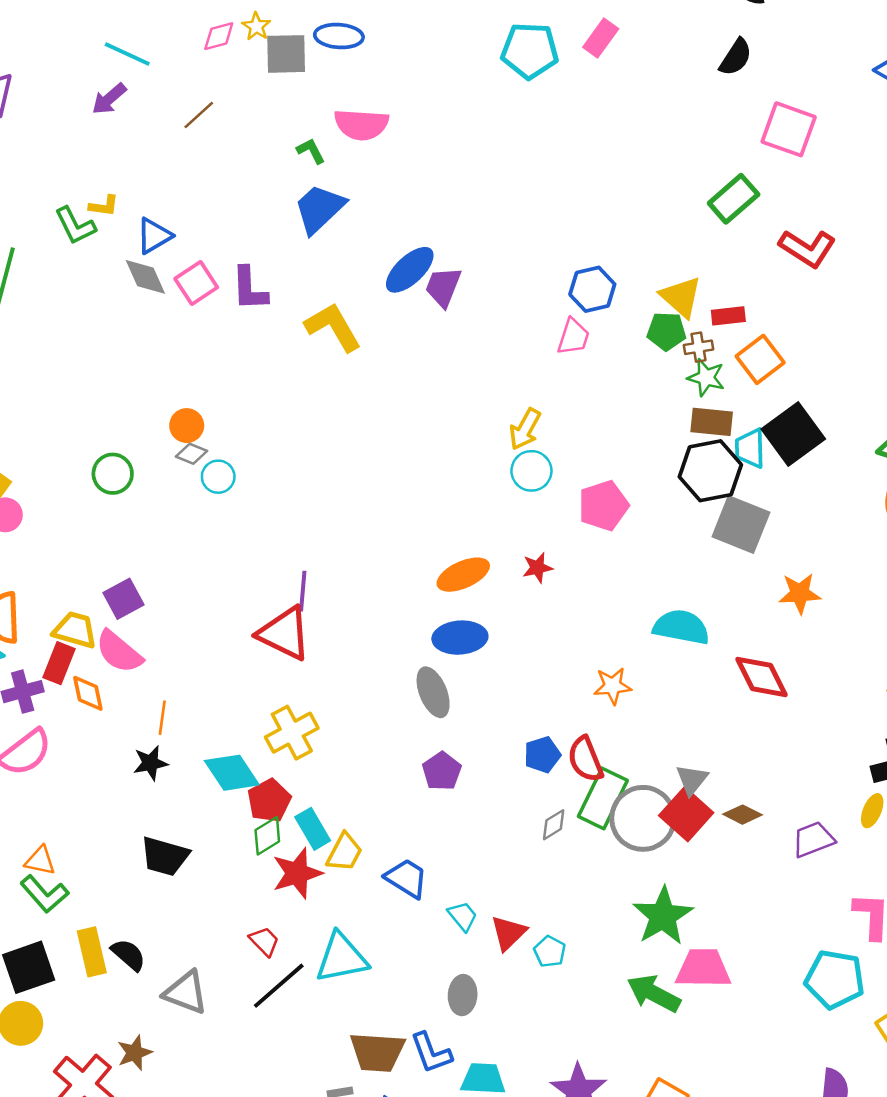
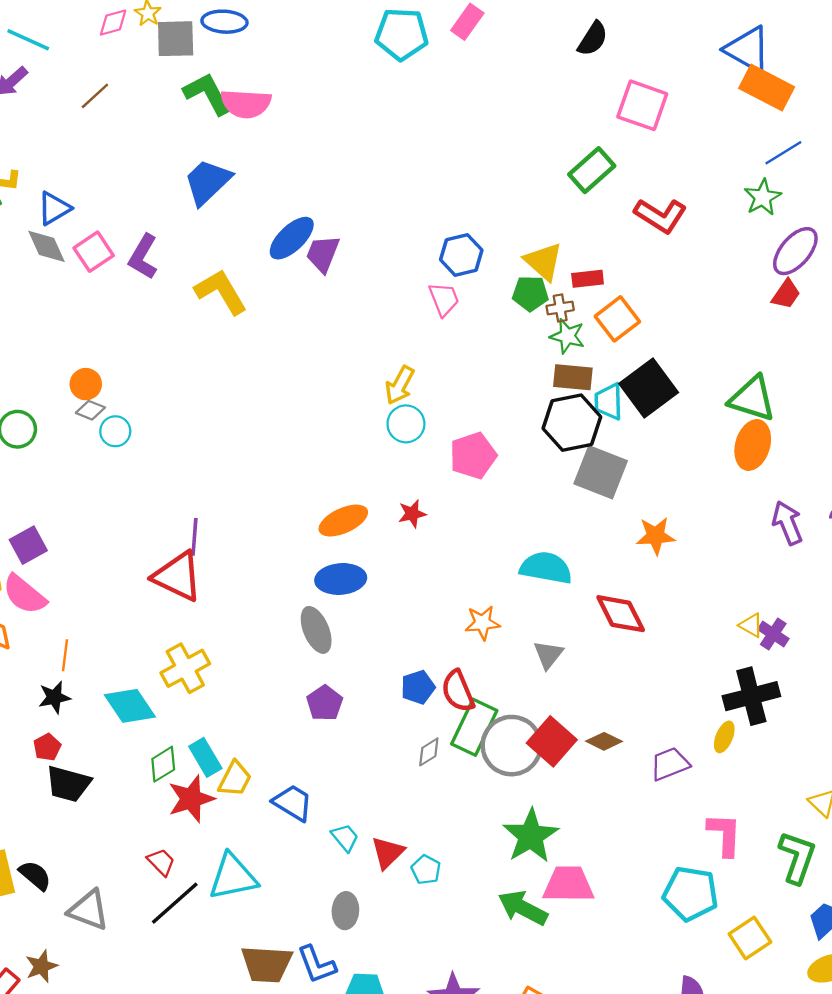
green L-shape: (311, 151) -> (207, 94), moved, size x1.8
purple L-shape: (249, 289) -> (143, 257), turned 33
pink trapezoid: (573, 337) -> (444, 299), turned -39
gray triangle: (692, 780) -> (548, 655), moved
red pentagon: (269, 801) -> (47, 747), moved, size x0.7

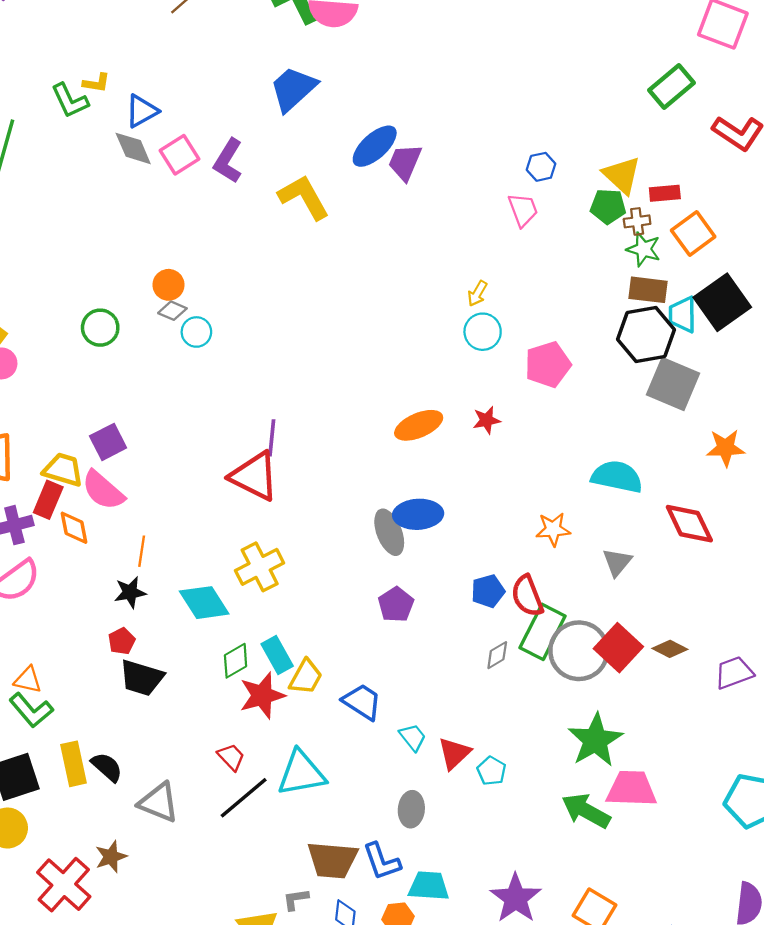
blue hexagon: (461, 255) -> (541, 167), size x0.7
yellow arrow: (400, 385) -> (477, 293), size x0.7
blue ellipse: (341, 579) -> (418, 514), moved

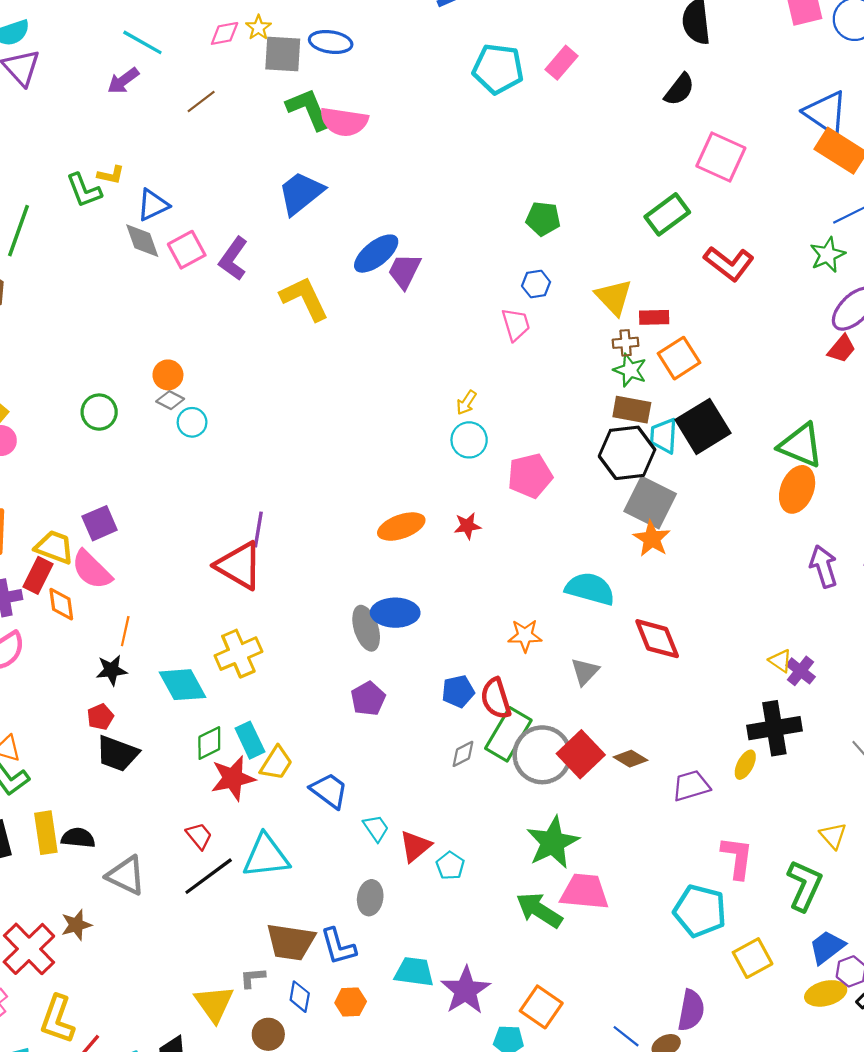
green pentagon: (608, 206) -> (543, 219), moved
orange star: (726, 448) -> (652, 539), moved, turned 30
black semicircle: (107, 767) -> (78, 838), turned -40
cyan trapezoid: (429, 886) -> (414, 972), moved

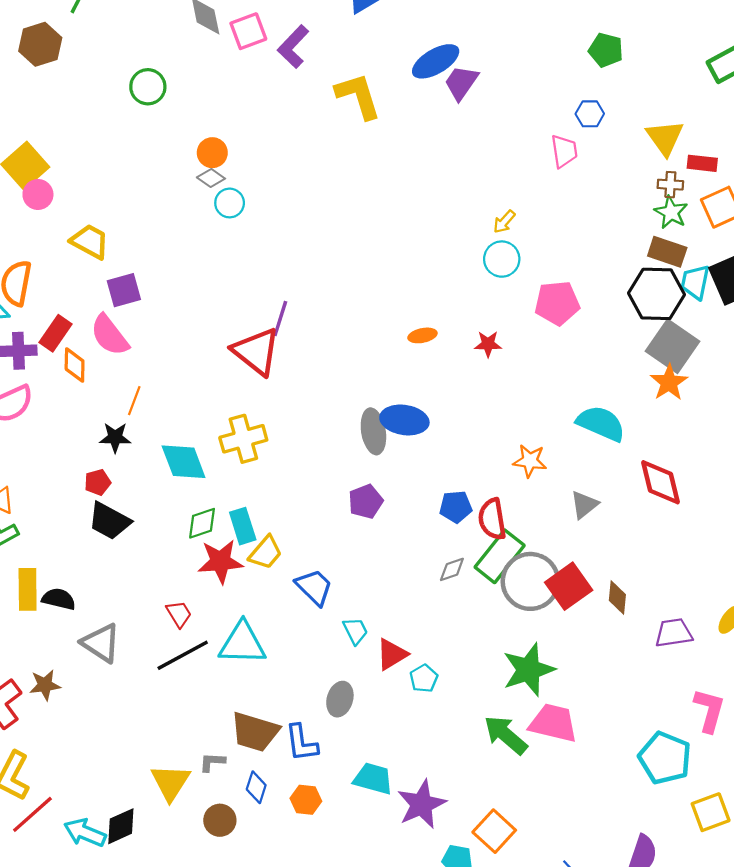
green circle: (99, 412) -> (148, 87), moved
orange ellipse: (401, 527) -> (422, 335), size x0.6
yellow trapezoid: (54, 547) -> (90, 242), moved
brown diamond: (630, 759) -> (617, 598), turned 56

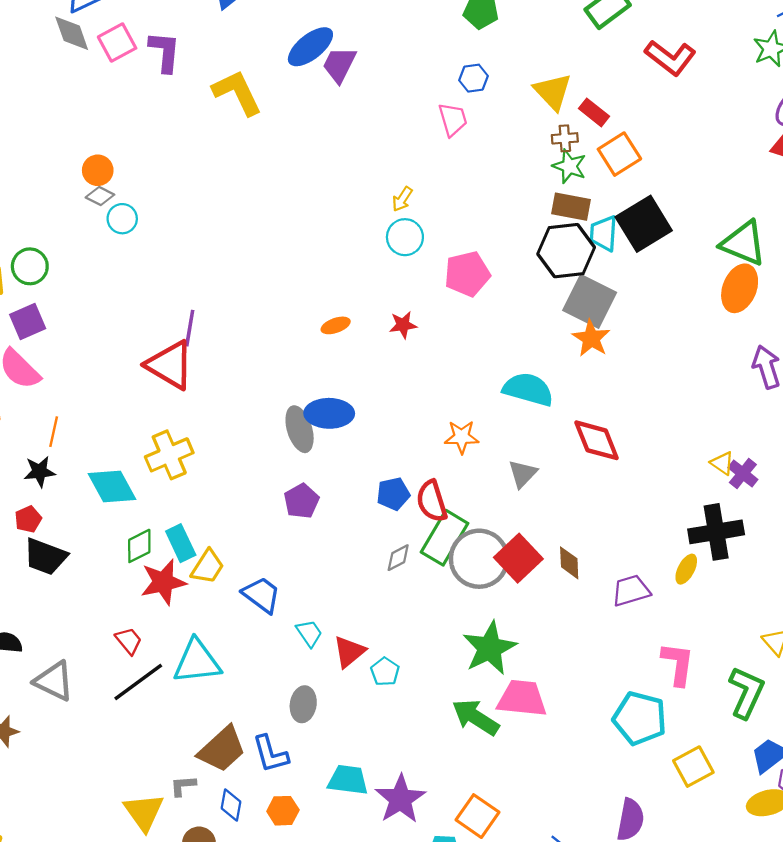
purple L-shape: (293, 47) -> (165, 52), turned 150
green circle: (148, 87) -> (30, 266), moved
red rectangle: (702, 163) -> (594, 112), turned 40
brown trapezoid: (255, 732) -> (222, 749), turned -51

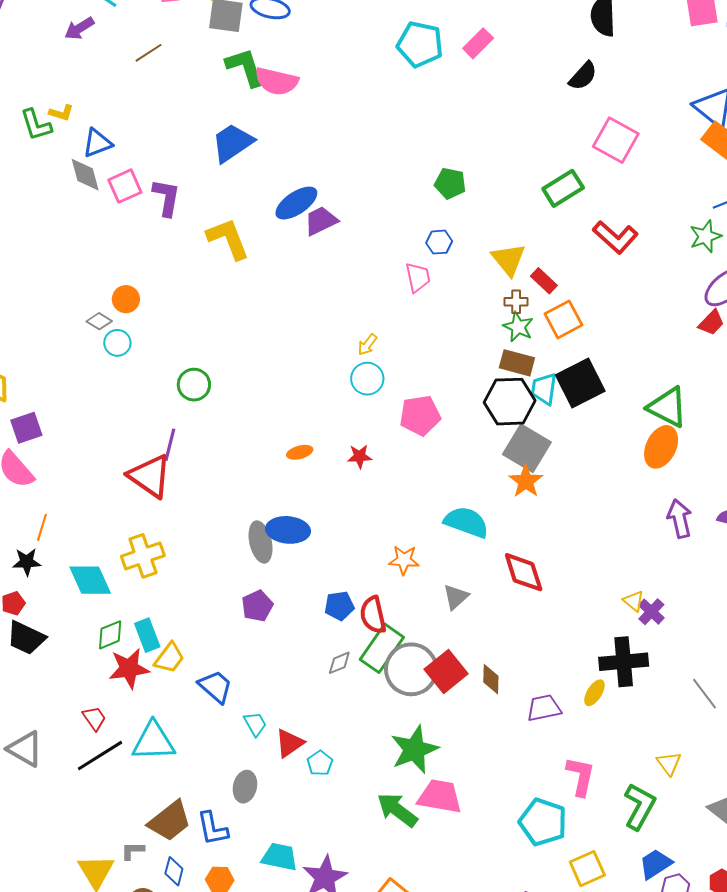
purple trapezoid: (339, 65) -> (321, 221), turned 33
orange circle: (98, 170) -> (126, 299), moved
green circle: (30, 266) -> (194, 385), moved

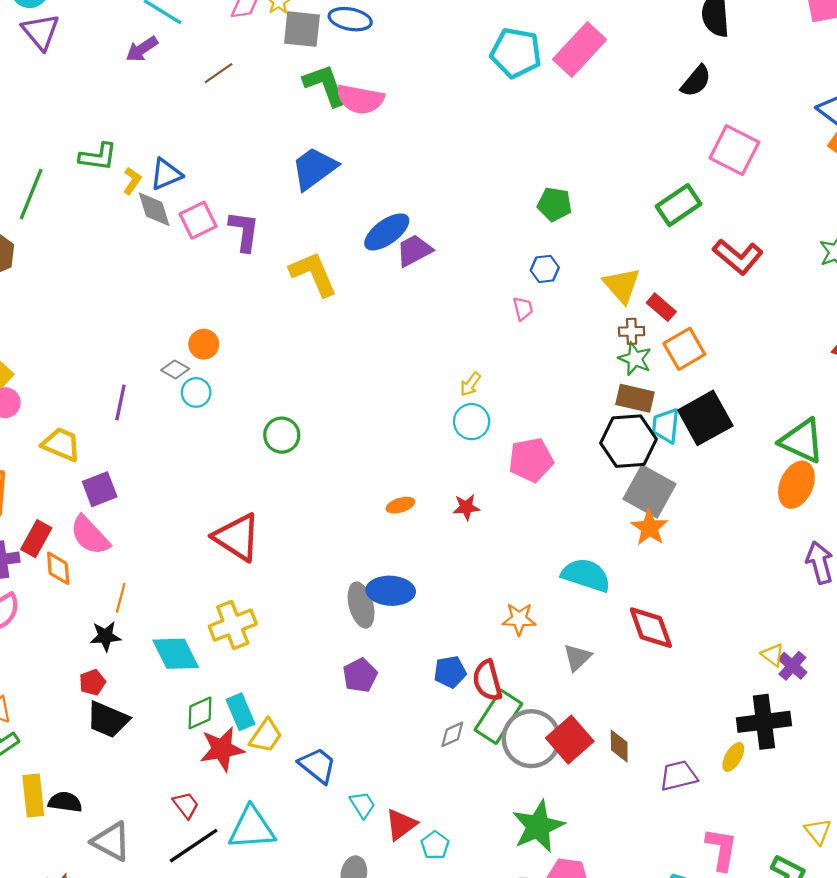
pink rectangle: (478, 43) -> (580, 49), size x1.6
yellow L-shape: (61, 113) -> (132, 181), moved, turned -70
green L-shape: (36, 125) -> (98, 157), turned -63
pink trapezoid: (418, 277) -> (523, 309), size x0.7
purple line: (170, 445) -> (120, 402), moved

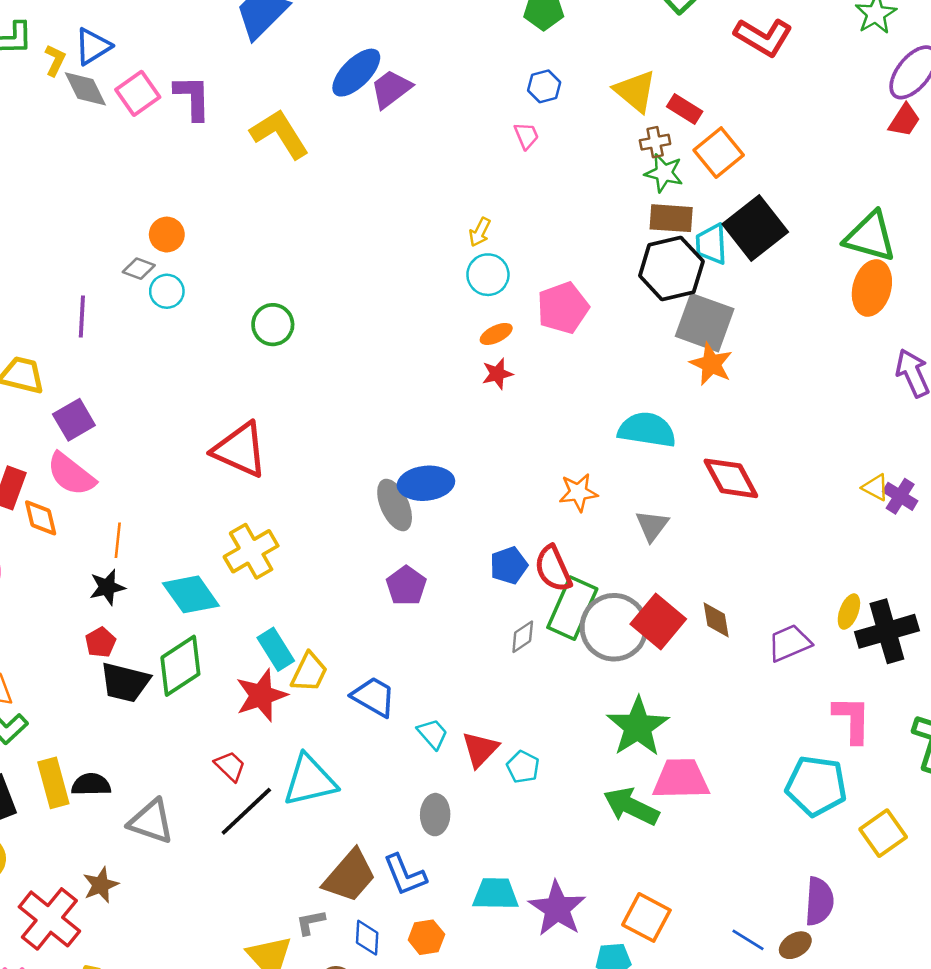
orange ellipse: (400, 505) -> (496, 334), moved
green diamond: (200, 713) -> (180, 666), moved, size x1.5
black cross: (764, 722) -> (887, 631), moved

